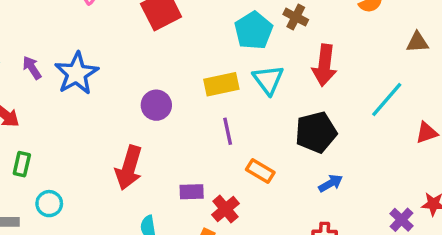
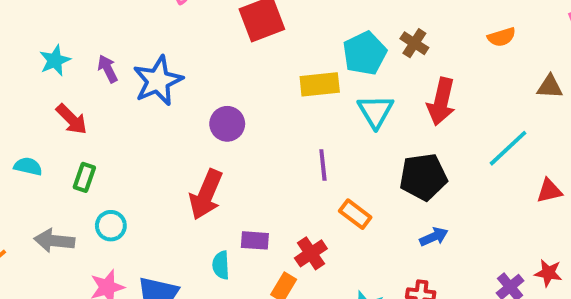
yellow rectangle: (221, 84) -> (320, 84), moved
purple circle: (156, 105) -> (227, 124), moved
purple rectangle: (192, 192) -> (255, 240), moved

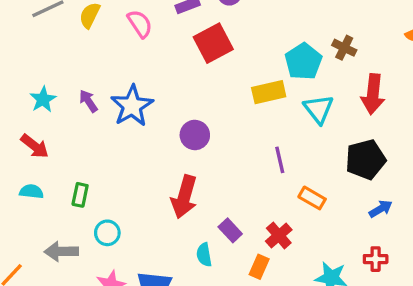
red arrow: (72, 119) -> (35, 146), moved
purple rectangle: (255, 240) -> (230, 230), turned 50

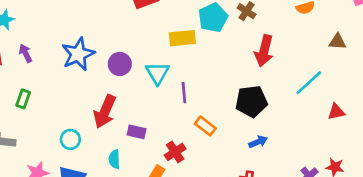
purple arrow: (88, 101) -> (26, 53), moved
blue star: (132, 106) -> (78, 54), moved
cyan triangle: (319, 109) -> (157, 73), moved
purple rectangle: (230, 230) -> (137, 132), moved, turned -42
cyan circle: (107, 233) -> (70, 139), moved

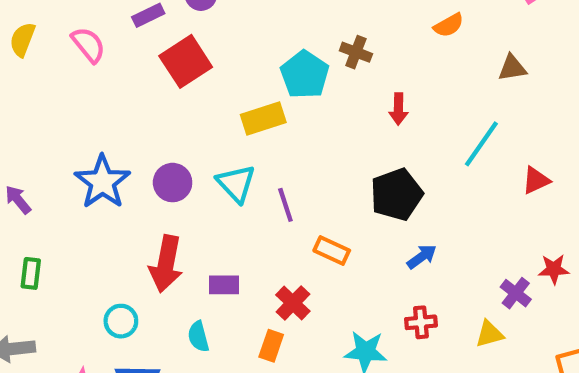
red arrow: (264, 51) -> (398, 109), size x0.6

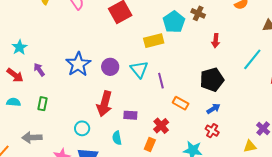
blue arrow: (422, 257) -> (213, 109), moved
red cross: (421, 322) -> (212, 131), moved, turned 32

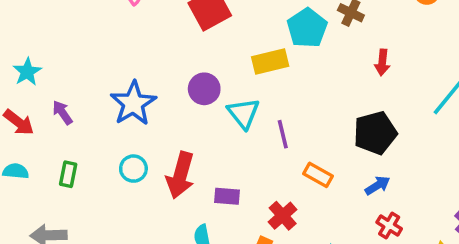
purple circle: (110, 67) -> (204, 89), moved
cyan circle: (82, 128) -> (133, 169), moved
red cross: (212, 131) -> (389, 226), moved

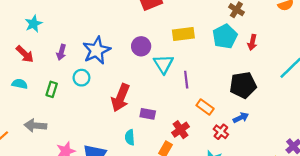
cyan pentagon: (307, 28) -> (225, 36), moved
purple arrow: (62, 113) -> (61, 52), moved, turned -136
cyan circle: (133, 169) -> (81, 78), moved
red cross: (389, 226) -> (221, 132), moved

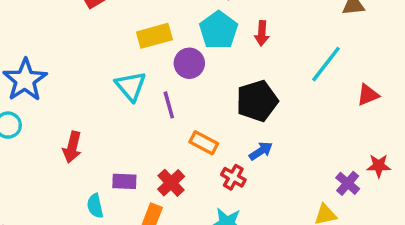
purple circle: (141, 46) -> (189, 63), moved
red arrow: (121, 98) -> (72, 147), size x0.7
purple rectangle: (148, 114) -> (124, 181), moved

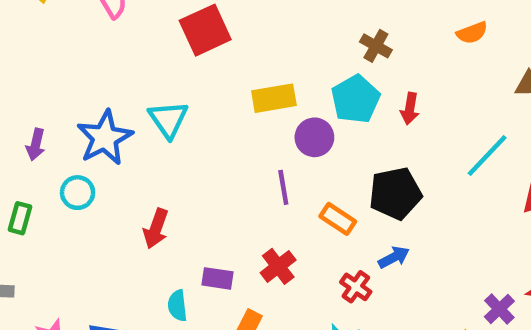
cyan triangle: (131, 86) -> (168, 119), moved
orange rectangle: (204, 143) -> (338, 219), moved
red cross: (171, 183) -> (278, 266), moved

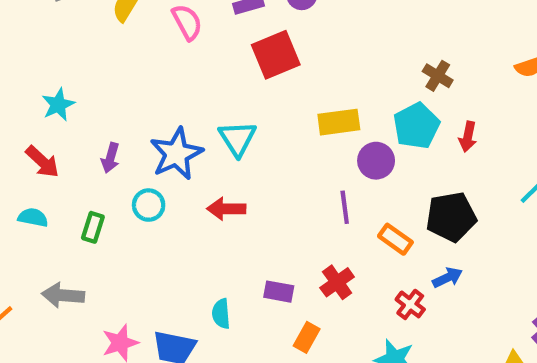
red arrow: (156, 229) -> (226, 209), moved, turned 69
cyan semicircle: (177, 306) -> (221, 314), moved

